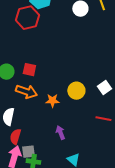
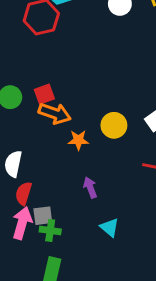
red square: (29, 70) -> (44, 94), turned -32
orange arrow: (26, 92) -> (55, 113), moved

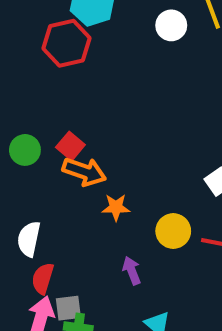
red square: (44, 94) -> (70, 146), turned -30
yellow circle: (114, 125) -> (173, 231), moved

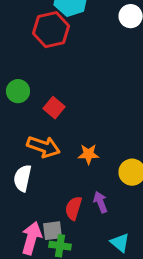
green circle: (25, 150) -> (18, 91), moved
orange arrow: (84, 172) -> (44, 147), moved
red semicircle: (43, 278) -> (74, 208), moved

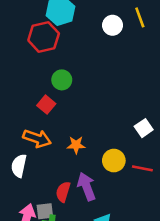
green circle: (18, 91) -> (62, 80), moved
purple arrow: (101, 202) -> (86, 187), size x1.5

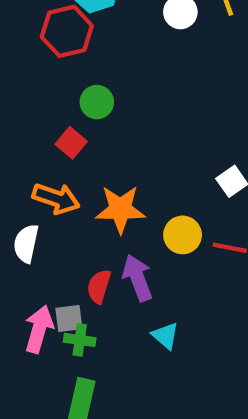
orange star: (76, 145) -> (120, 209), size x1.6

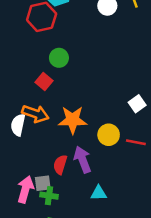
white semicircle: (26, 243) -> (18, 125), moved
cyan triangle: (165, 336) -> (99, 193), turned -42

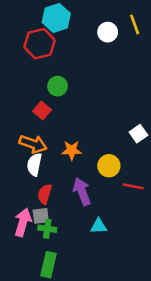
orange star: (73, 120) -> (72, 150), size x0.7
white semicircle: (18, 125) -> (34, 164), moved
red line: (136, 142) -> (133, 186), moved
red semicircle: (60, 165) -> (45, 194), moved

